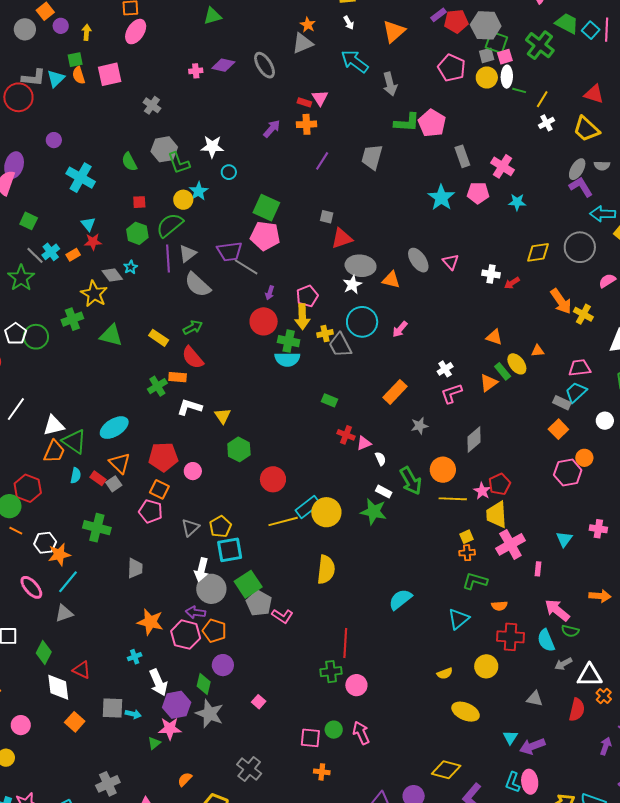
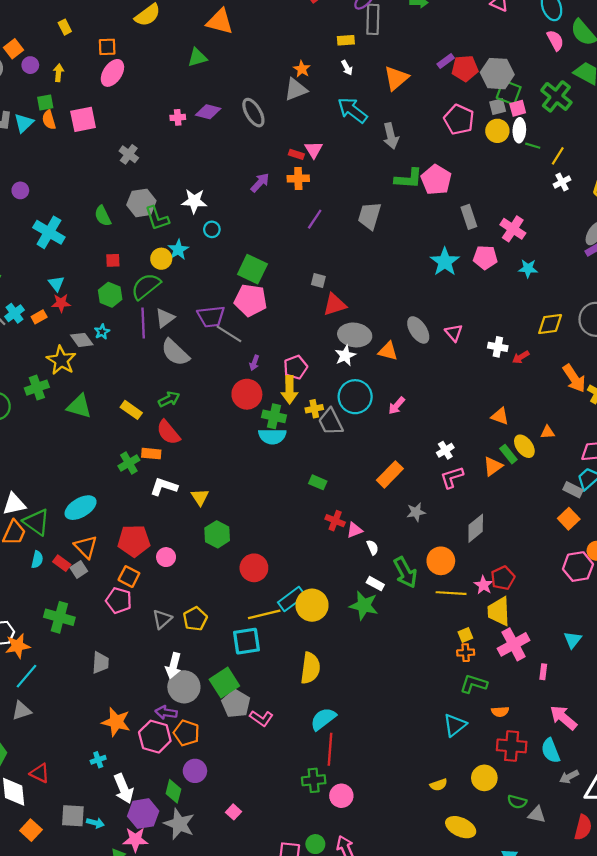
cyan square: (230, 550) -> (246, 641), moved
cyan semicircle: (400, 599) -> (323, 719), moved
green semicircle: (570, 631) -> (517, 802), moved

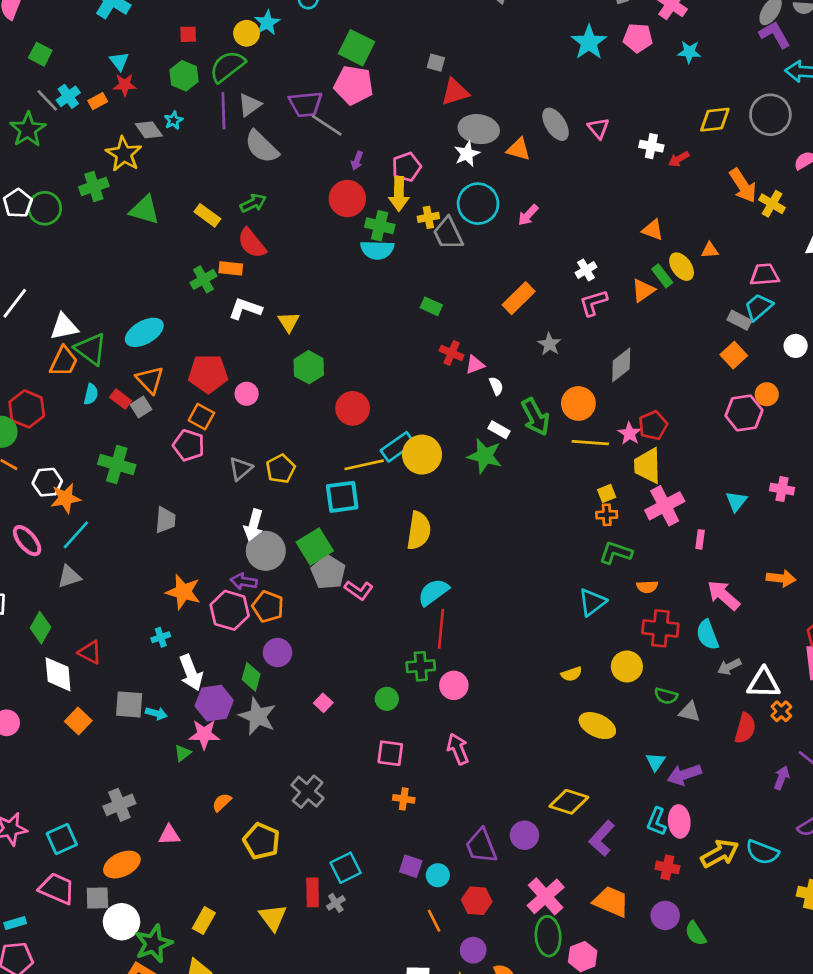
gray star: (416, 512) -> (549, 344), turned -30
green circle: (315, 844) -> (387, 699), moved

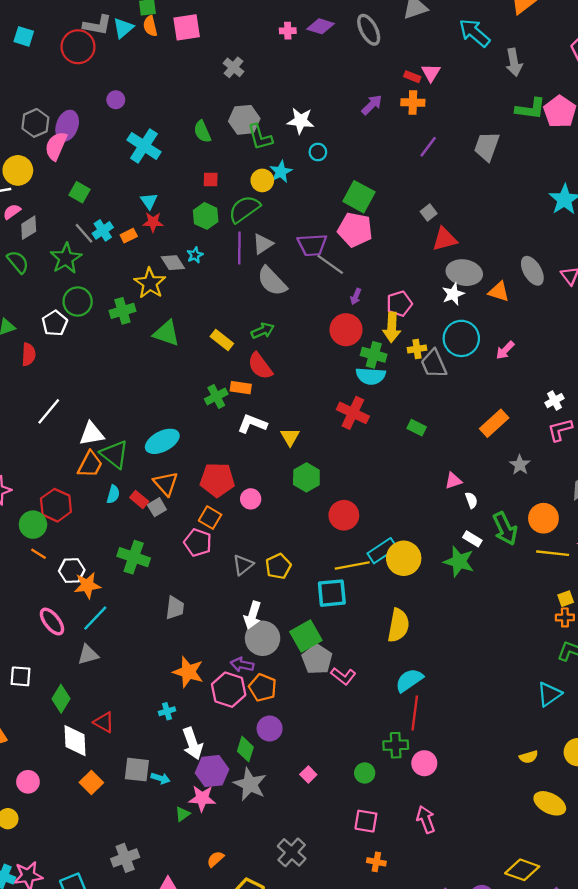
gray square: (436, 63) -> (429, 212), turned 35
green circle: (45, 208) -> (78, 302), moved
red cross: (452, 353) -> (353, 413), moved, size x1.5

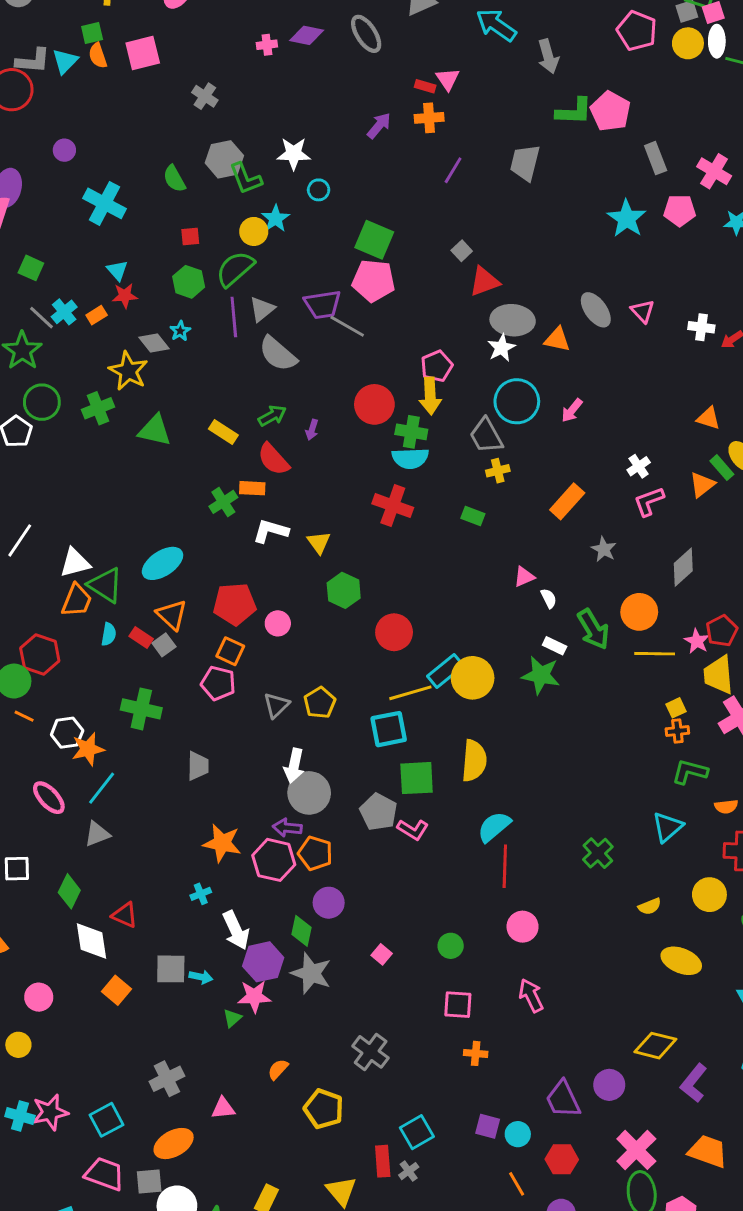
purple arrow: (356, 297) -> (312, 430), moved
yellow cross: (417, 349) -> (498, 471), moved
green square: (306, 636) -> (417, 778), moved, turned 32
green cross: (396, 745) -> (598, 853), moved, turned -35

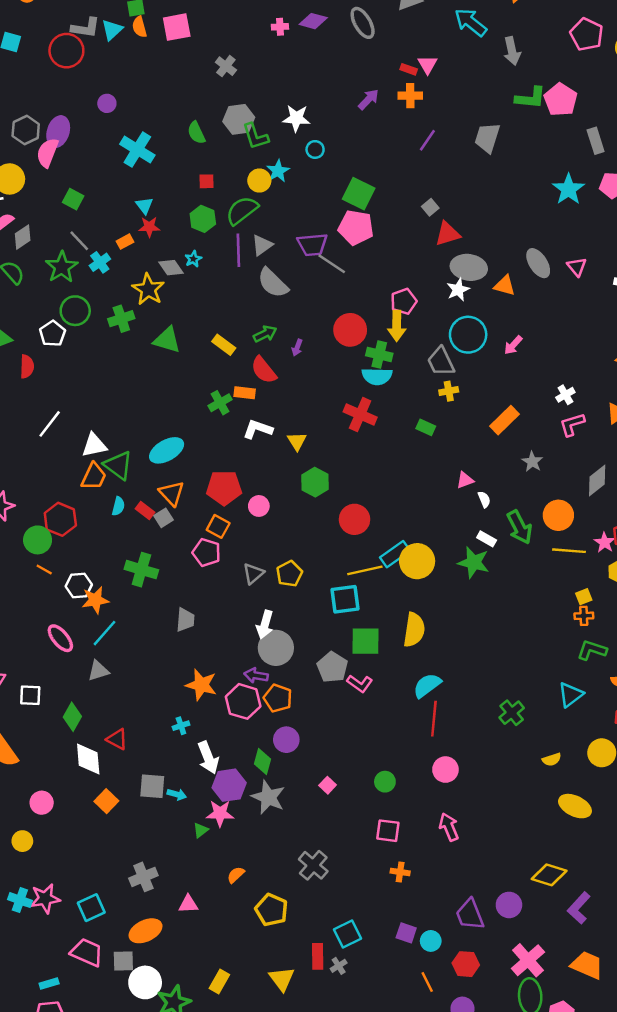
cyan cross: (64, 312) -> (100, 262), moved

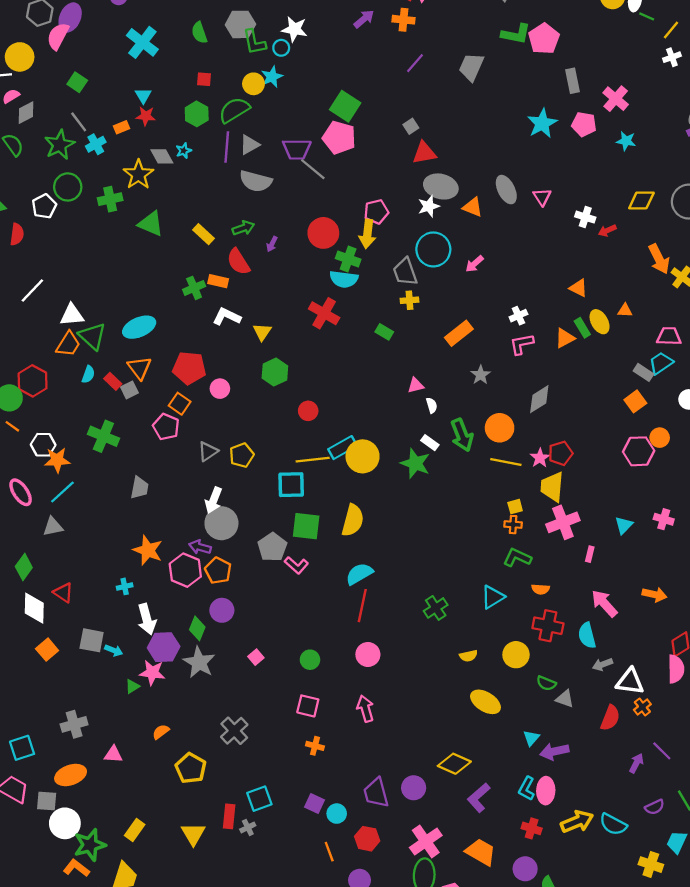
cyan circle: (315, 149) -> (281, 48), moved
gray semicircle: (273, 283) -> (256, 181), turned -36
red circle: (355, 519) -> (308, 411), size x0.7

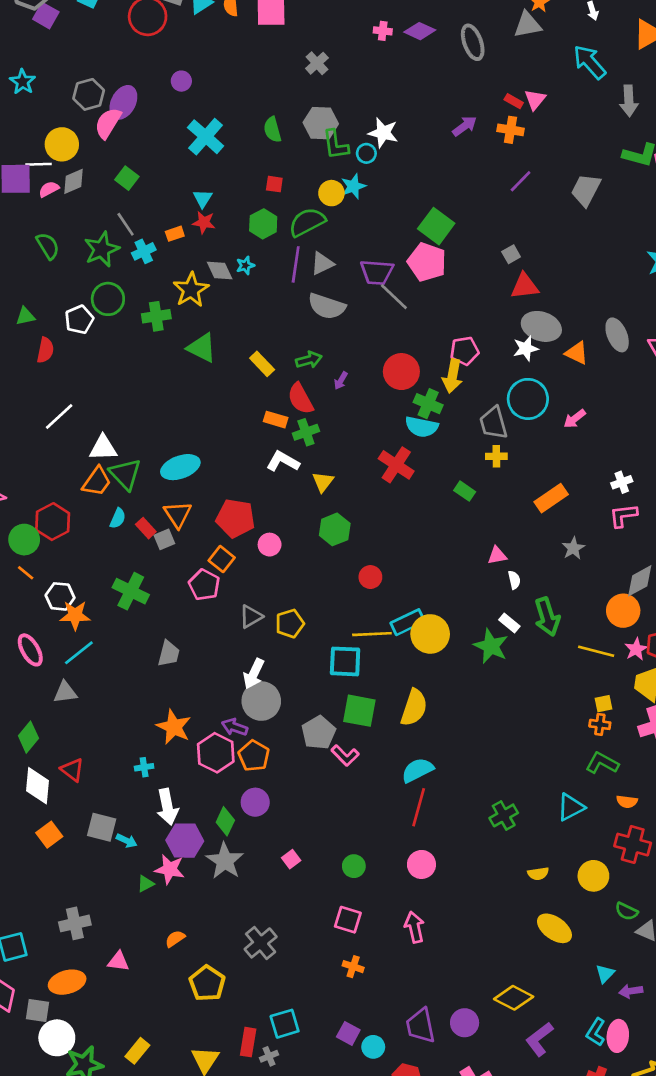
gray diamond: (26, 113) -> (74, 181), moved
green cross: (194, 288) -> (306, 432), moved
orange circle: (500, 428) -> (623, 611), moved
purple arrow: (554, 751) -> (631, 991), size x0.7

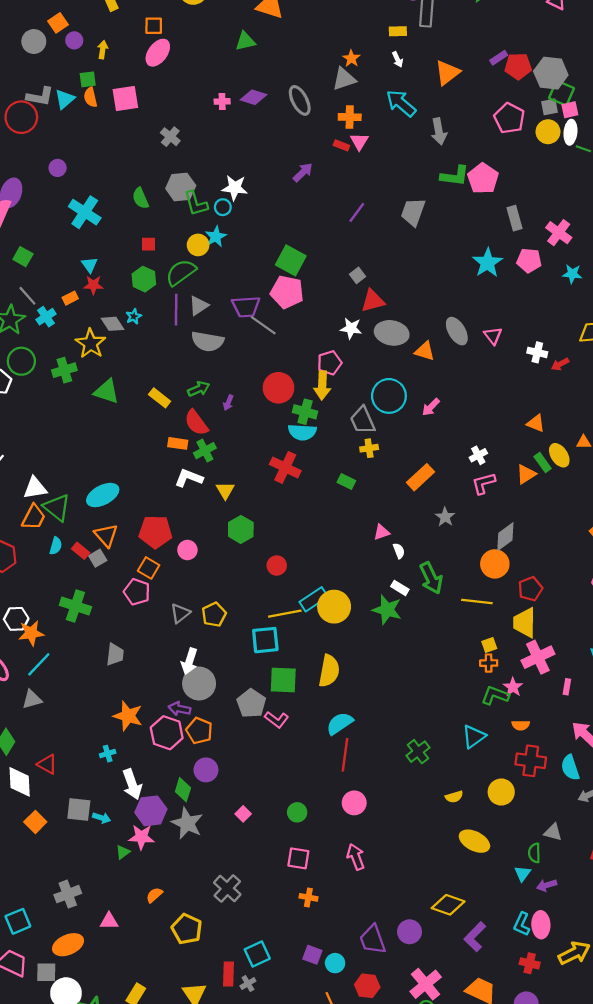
orange cross: (510, 130) -> (350, 117), moved
white star: (526, 348) -> (351, 328), moved, turned 30
pink star: (636, 649) -> (513, 687), moved
green semicircle: (627, 911) -> (534, 853), moved, turned 72

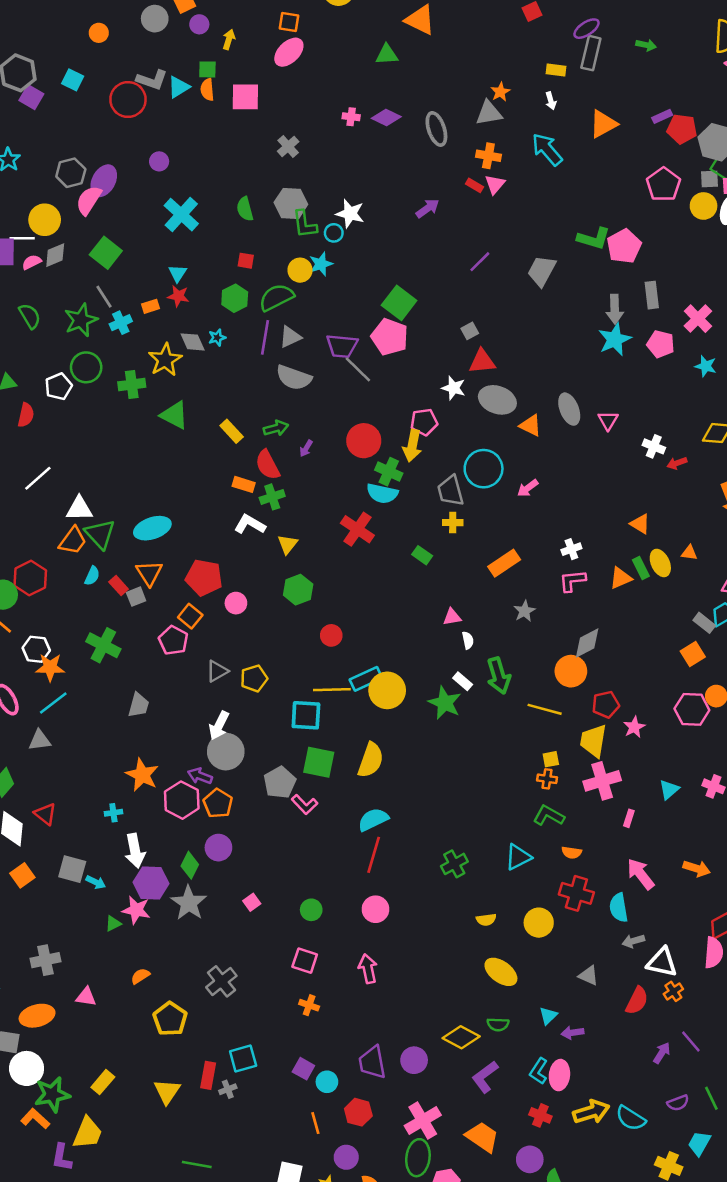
gray arrow: (439, 131) -> (615, 309), moved
green square: (23, 257) -> (106, 253), size x1.4
pink star: (513, 687) -> (634, 727), moved
green semicircle: (534, 853) -> (498, 1024), moved, turned -96

